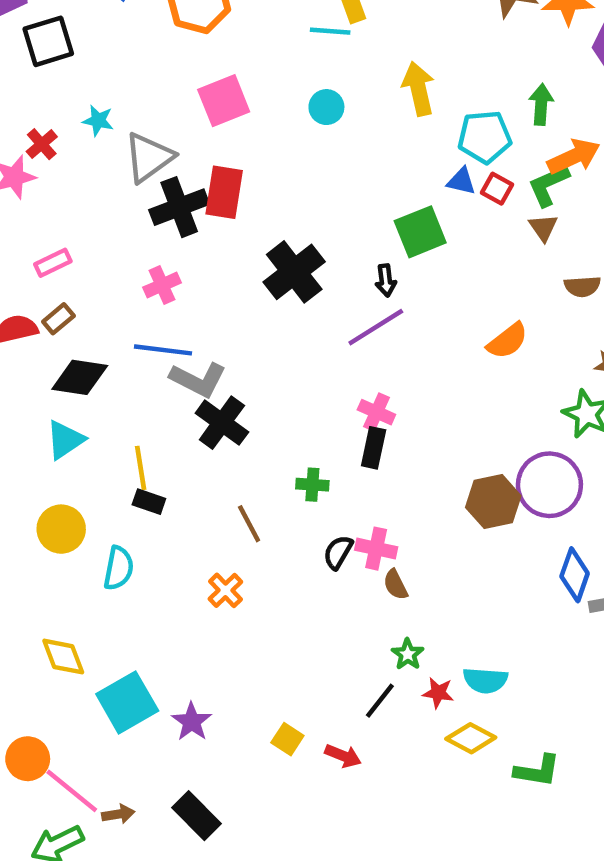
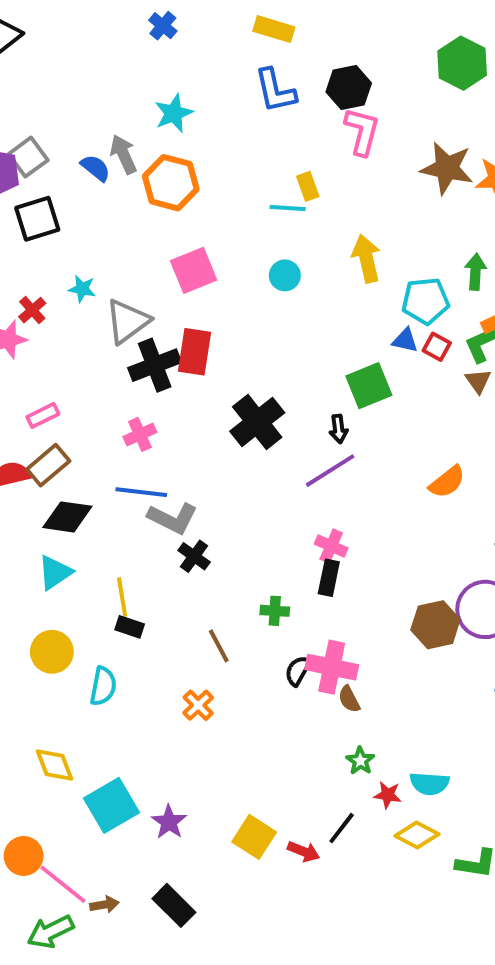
brown rectangle: (58, 319) -> (48, 465), size x1.5
black cross: (222, 423) -> (194, 556), size x0.7
pink cross: (376, 549) -> (332, 667), size x1.4
black line: (380, 701) -> (342, 828), moved
yellow square: (287, 739) -> (254, 837), size x1.5

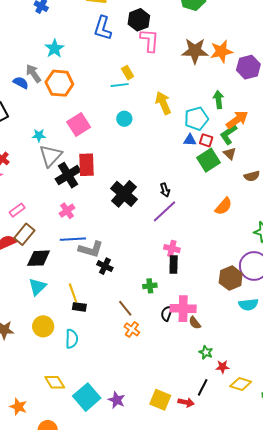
blue L-shape: (275, 91) -> (103, 28), turned 40
cyan star: (82, 289) -> (39, 135), moved
green square: (369, 386) -> (209, 160), moved
orange cross: (198, 705) -> (132, 329), moved
cyan semicircle: (430, 783) -> (248, 304), moved

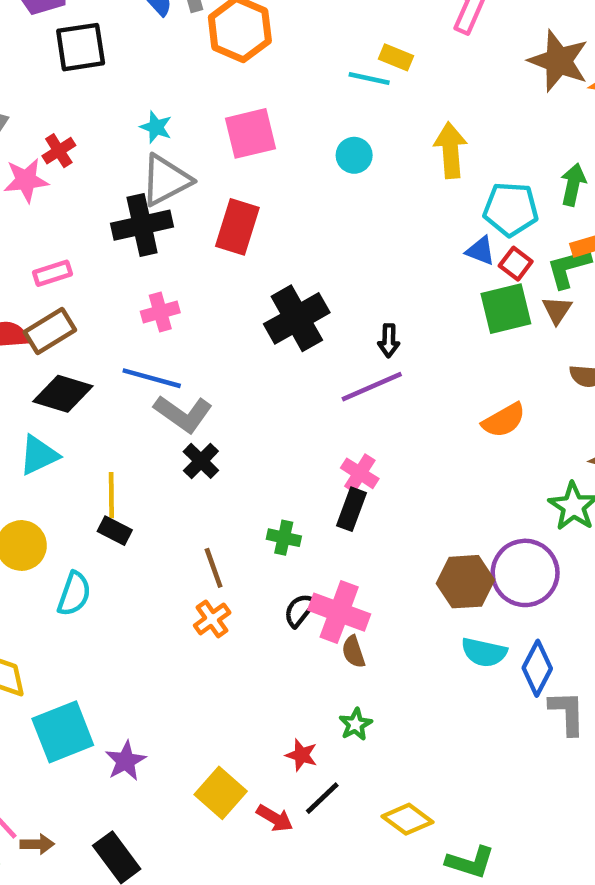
yellow rectangle: (128, 73) -> (396, 57), turned -56
black cross: (68, 175) -> (142, 225), moved
red star: (223, 367) -> (301, 755), moved

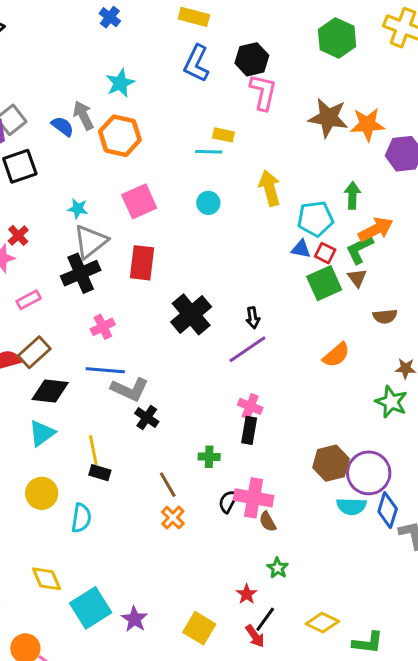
pink rectangle: (53, 273) -> (29, 300), moved
purple circle: (525, 573) -> (369, 473), moved
red star: (301, 755) -> (247, 594), turned 30
red arrow: (275, 818) -> (255, 636), moved, turned 35

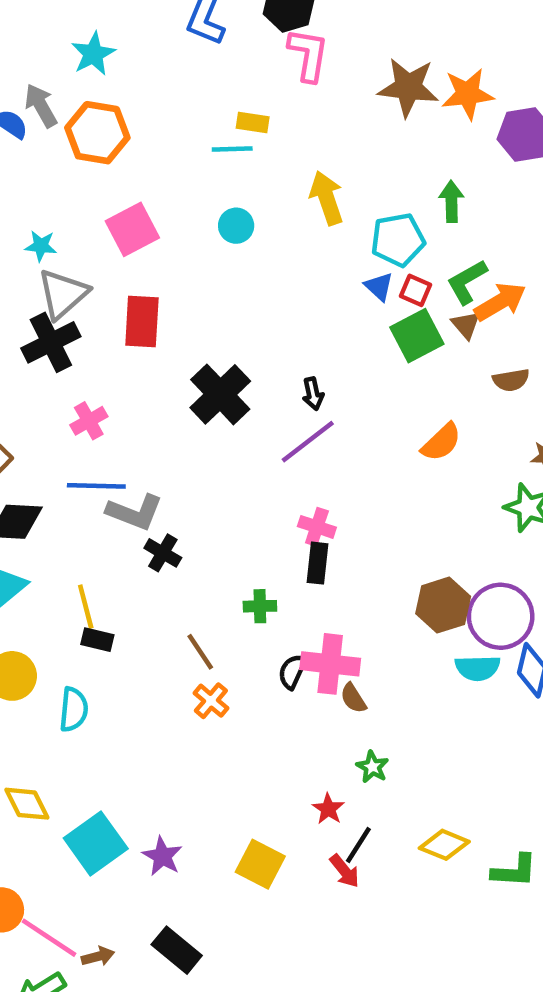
orange arrow: (376, 229) -> (500, 302), moved
blue triangle: (301, 249) -> (379, 287), turned 35

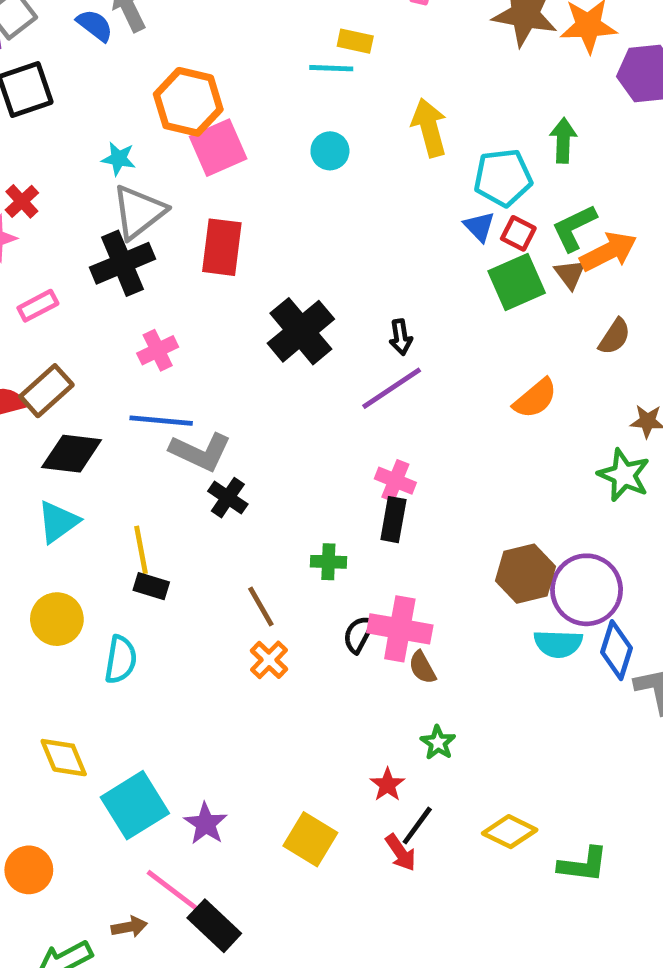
orange hexagon: (97, 133) -> (188, 102), moved
brown semicircle: (511, 380) -> (615, 337), turned -51
pink line: (49, 938) -> (175, 892), moved

